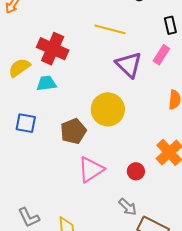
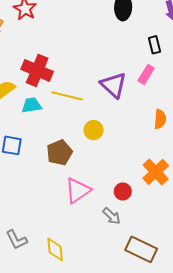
yellow line: (110, 29) -> (67, 96), moved
yellow circle: (108, 109) -> (94, 130), size x0.6
gray arrow: (128, 207) -> (112, 216), moved

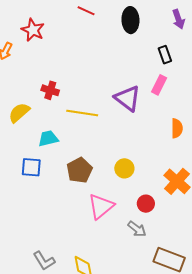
red cross: (37, 70) -> (50, 90), size x0.6
cyan trapezoid: (32, 105) -> (48, 138), moved
yellow circle: (94, 130) -> (124, 168), moved

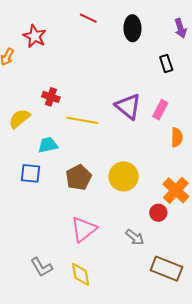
pink rectangle: (159, 85) -> (160, 110), moved
yellow circle: (124, 168) -> (124, 176), size x1.5
red circle: (146, 204) -> (158, 213), moved
pink triangle: (101, 206) -> (84, 229), moved

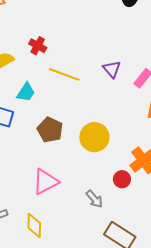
purple triangle: (128, 106) -> (112, 69), size x0.7
cyan trapezoid: (48, 145) -> (26, 92), turned 125
brown pentagon: (79, 177) -> (50, 130), turned -30

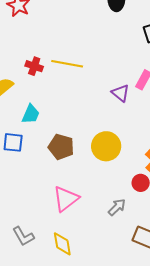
purple triangle: (112, 69) -> (120, 93), moved
yellow line: (64, 74) -> (67, 64), moved
gray arrow: (94, 199) -> (117, 207), turned -84

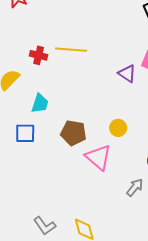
yellow circle: (106, 146) -> (118, 128), size x0.6
pink triangle: (66, 199) -> (98, 157), moved, turned -36

